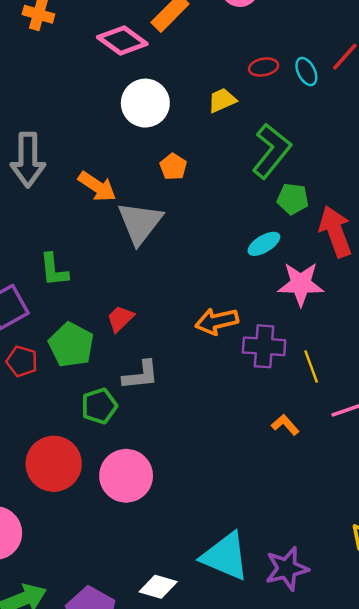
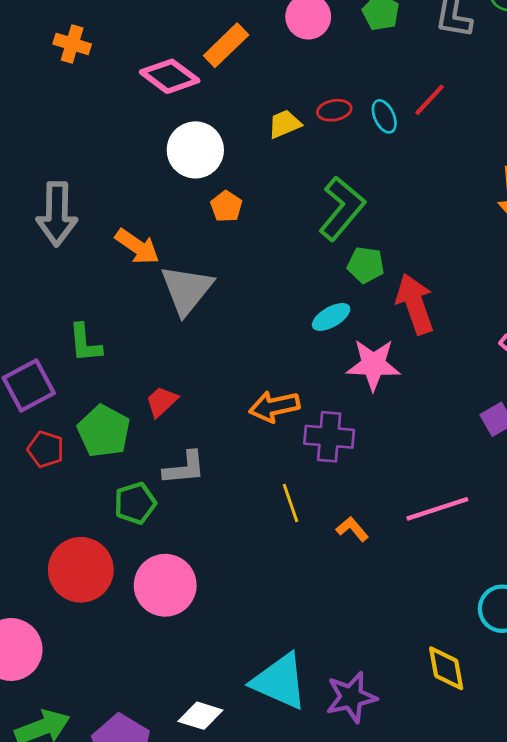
yellow trapezoid: (222, 100) -> (285, 124), moved
orange pentagon: (173, 167) -> (226, 206), moved
yellow line: (311, 367) -> (290, 503), moved

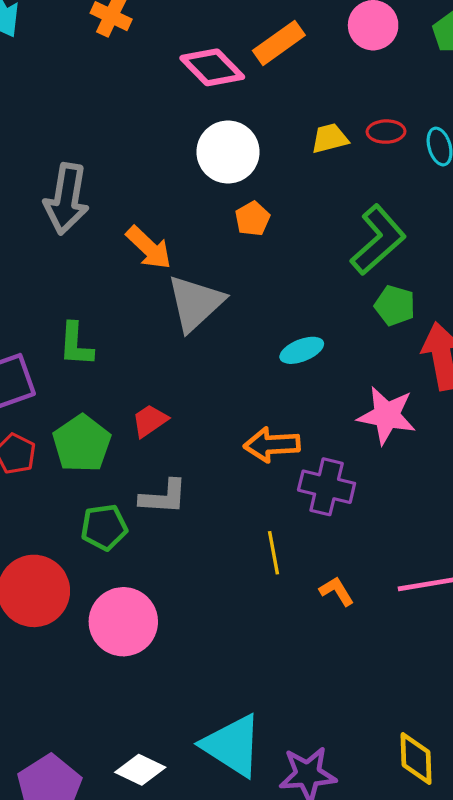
cyan ellipse: (331, 317) -> (302, 350), moved

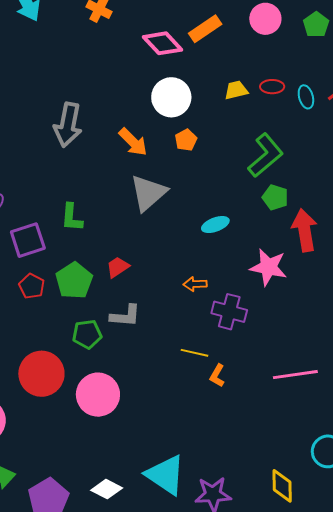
orange arrow: (149, 248) -> (133, 142), moved
orange arrow: (272, 445) -> (195, 284), size x0.7
yellow line: (274, 553) -> (194, 353), turned -68
orange L-shape: (337, 591) -> (217, 376), moved, turned -120

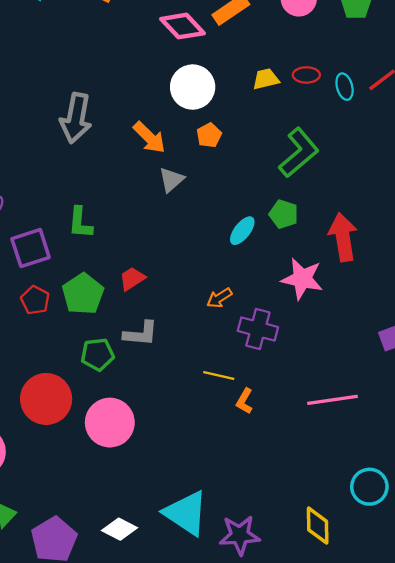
gray triangle: (148, 193) -> (171, 180), moved, size x0.6
green pentagon: (275, 197) -> (284, 214), moved
cyan ellipse: (215, 225) -> (242, 231), turned -32
orange arrow: (195, 284) -> (219, 298), turned -30

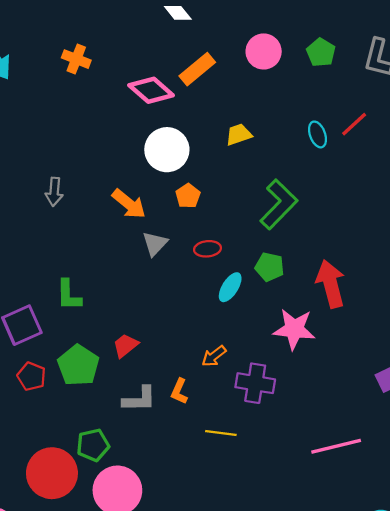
red ellipse: (306, 75) -> (208, 249), moved
gray arrow: (76, 118) -> (54, 192), size x0.6
green pentagon: (98, 354) -> (93, 445), moved
orange L-shape: (244, 401) -> (179, 391), moved

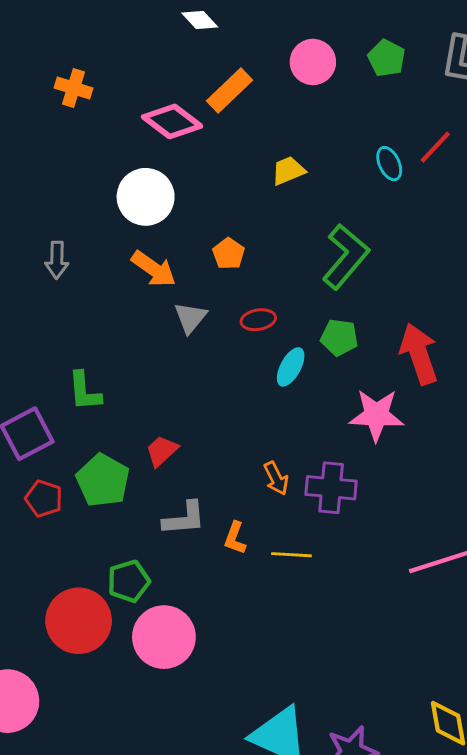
white circle: (167, 150) -> (146, 197), moved
orange arrow: (214, 356) -> (276, 478), moved, turned -75
orange L-shape: (179, 391) -> (235, 538), moved

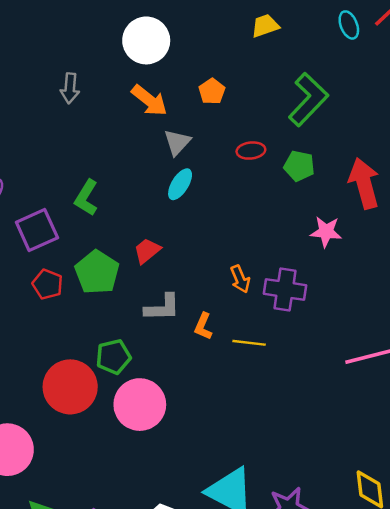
red ellipse: (258, 320) -> (251, 151), moved
cyan ellipse: (291, 367) -> (180, 184), moved
green L-shape: (84, 391) -> (86, 198), turned 33
pink star: (376, 415) -> (326, 232), size x0.7

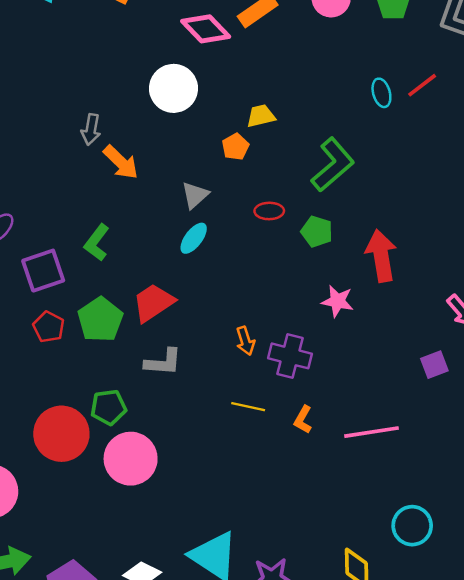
yellow trapezoid: (265, 26) -> (261, 116), moved
orange arrow: (149, 100) -> (121, 162), moved
red trapezoid: (147, 251) -> (153, 303), size x1.5
orange L-shape: (203, 326) -> (303, 420), moved

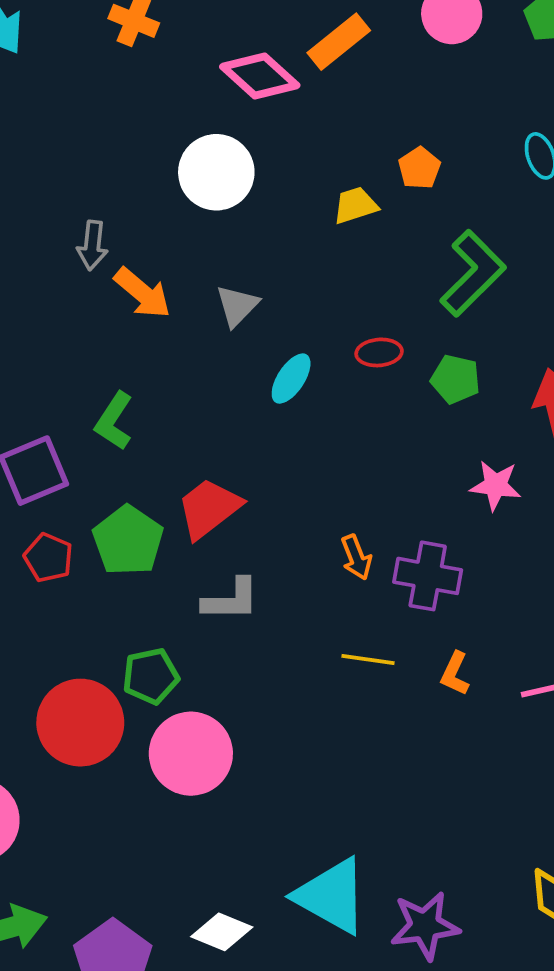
orange pentagon: (235, 147) -> (419, 168), moved
gray triangle: (195, 195) -> (237, 306), moved
cyan ellipse: (194, 238) -> (291, 379), moved

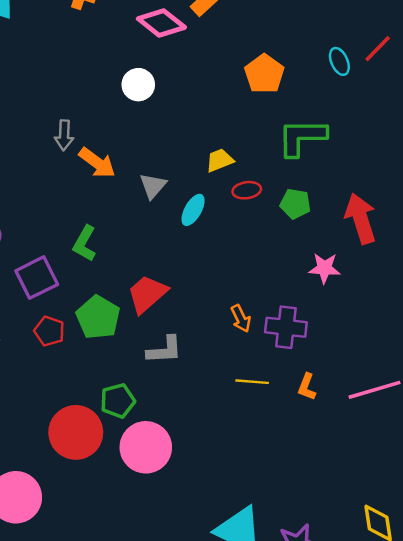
orange pentagon: (419, 168) -> (264, 74), size x1.5
white circle: (216, 172) -> (138, 85), size x0.7
yellow trapezoid: (355, 205) -> (220, 160), moved
green L-shape: (473, 273) -> (302, 137), turned -132
gray triangle: (237, 306) -> (153, 186), moved

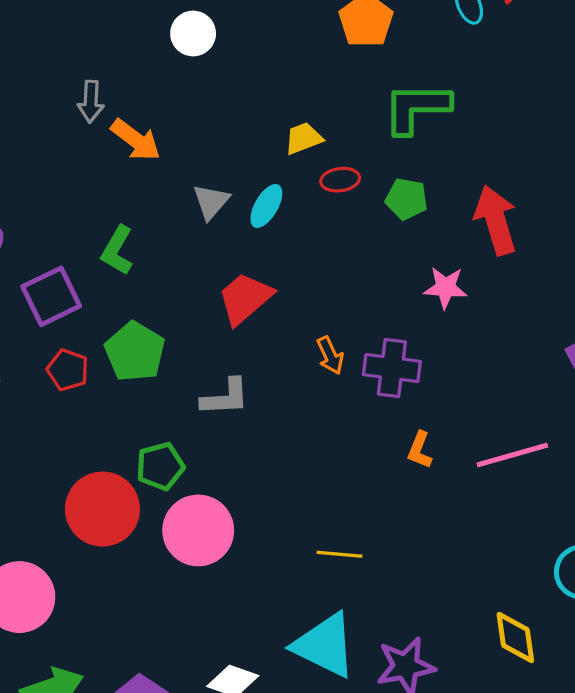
gray triangle: (153, 186) -> (211, 202), moved
red trapezoid: (147, 294) -> (245, 298), moved
yellow line: (252, 382) -> (339, 554), moved

